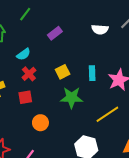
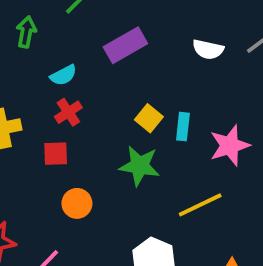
purple rectangle: (55, 33) -> (125, 45), size x1.5
yellow square: (63, 72) -> (149, 118), moved, turned -32

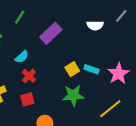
yellow square: (149, 118) -> (72, 69), turned 32
cyan rectangle: (183, 127) -> (91, 69), turned -64

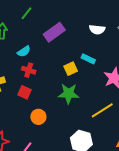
cyan rectangle: (91, 69) -> (88, 59), moved
red cross: (29, 76) -> (29, 70), turned -32
red square: (27, 99) -> (24, 92), turned 32

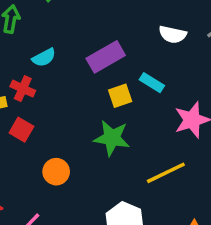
purple rectangle: (54, 32) -> (106, 57), moved
red cross: (29, 70) -> (23, 89), moved
red square: (24, 92) -> (21, 130), moved

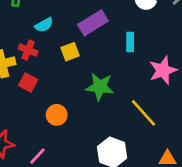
cyan rectangle: (152, 83) -> (130, 42), turned 60
yellow square: (120, 96) -> (70, 52), moved
yellow line: (166, 173) -> (144, 113), turned 76

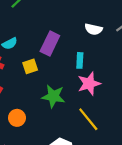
purple rectangle: (93, 23) -> (50, 43), turned -35
pink star: (163, 70) -> (89, 84), moved

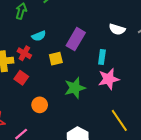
green star: (53, 96) -> (75, 88), turned -30
yellow line: (88, 119) -> (119, 120), moved

